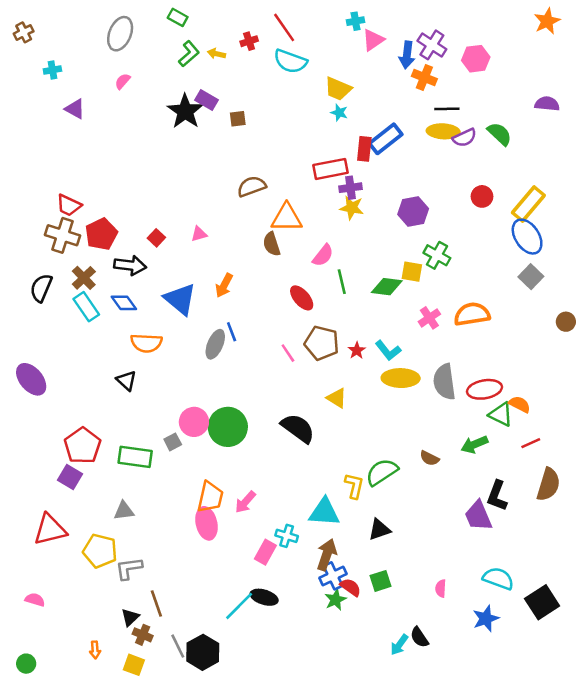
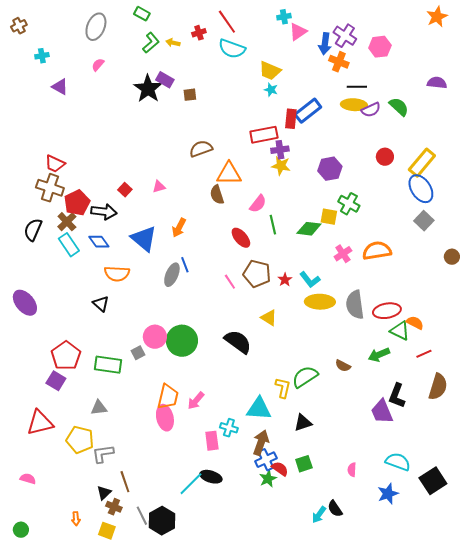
red pentagon: (101, 234) -> (77, 203), moved
pink rectangle: (265, 552) -> (212, 441), turned -36

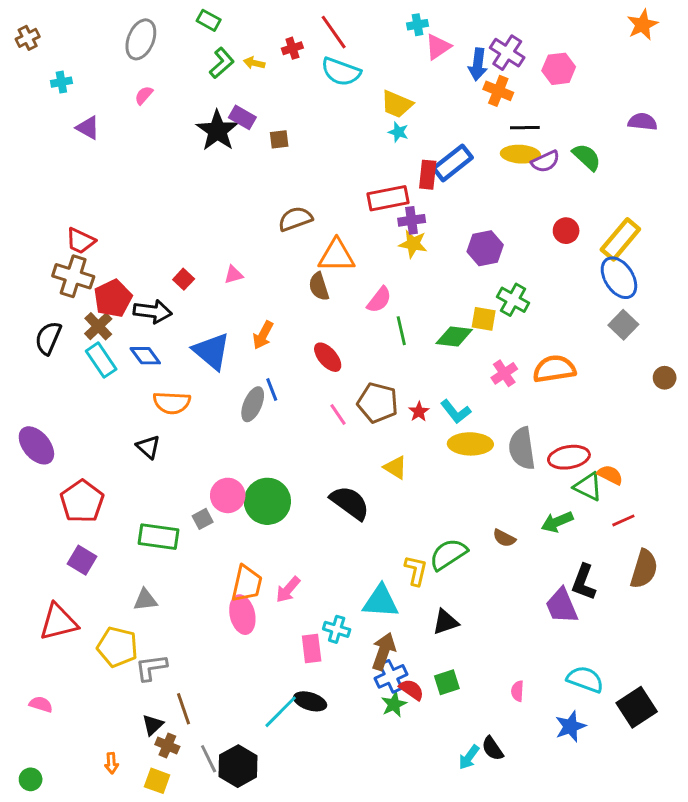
red ellipse: (241, 238) -> (328, 357), moved
red pentagon: (66, 356) -> (82, 501), moved

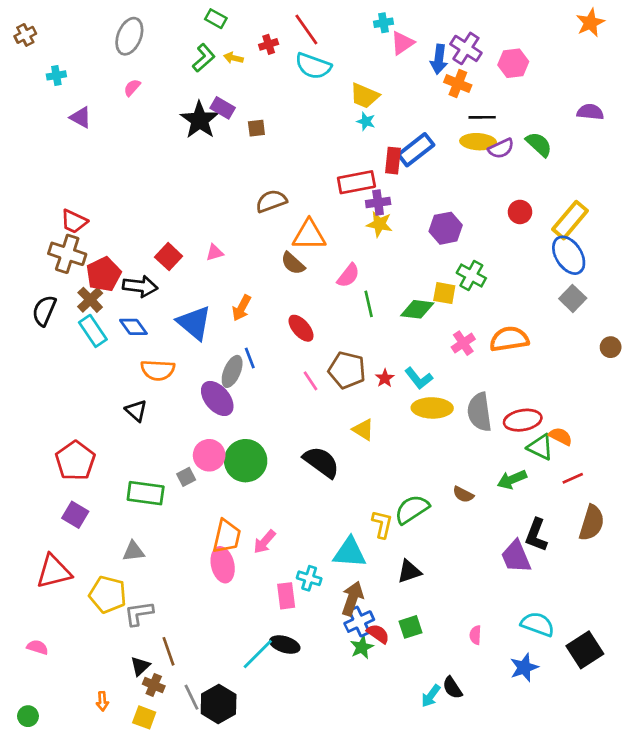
green rectangle: (209, 20) -> (216, 19), moved
red square: (184, 279) -> (169, 257), size x1.4
brown semicircle: (319, 287) -> (293, 263), turned -30
purple ellipse: (36, 445) -> (217, 398), moved

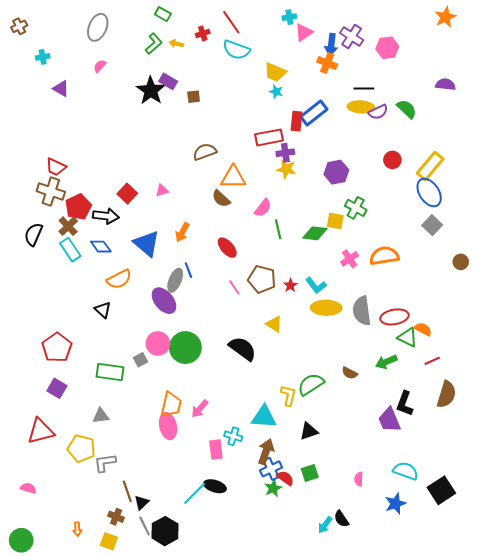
orange cross: (458, 84) -> (327, 63), moved
orange semicircle: (158, 370) -> (119, 279), turned -30
black triangle: (140, 666) -> (142, 503), moved
green circle: (28, 716) -> (21, 540), size x1.5

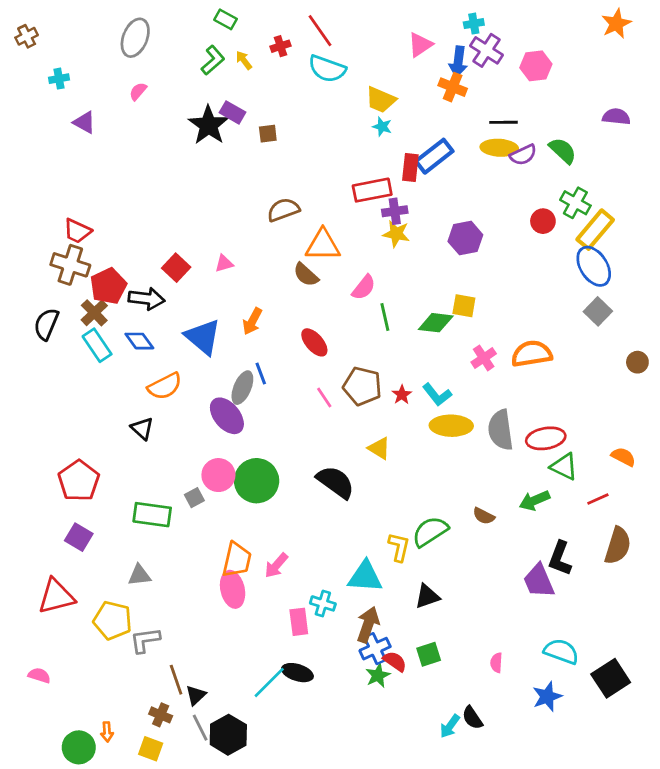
cyan cross: (289, 17) -> (474, 24), moved
yellow arrow: (176, 44) -> (244, 60), turned 40
green cross: (356, 208) -> (575, 203), moved
orange semicircle: (423, 329) -> (623, 457), moved
green circle: (21, 540) -> (79, 747), moved

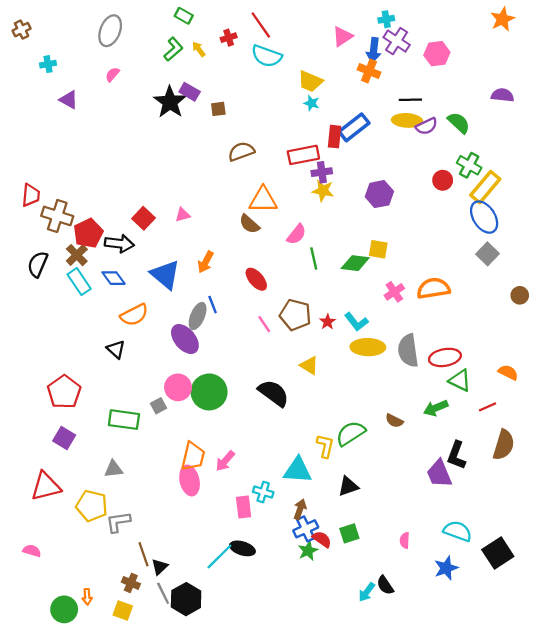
brown semicircle: (283, 210) -> (241, 151), moved
red trapezoid: (77, 231) -> (31, 195), moved, turned -110
brown arrow: (368, 625) -> (300, 509), size x0.7

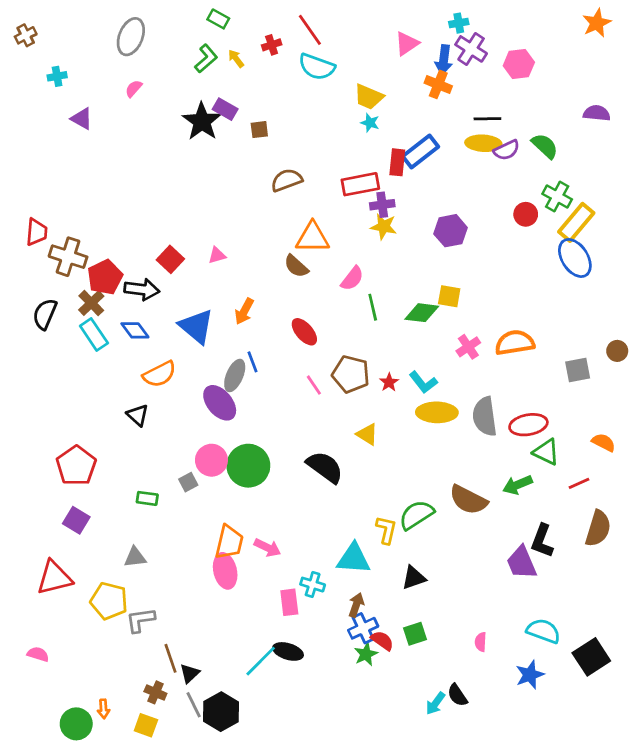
gray square: (488, 254) -> (578, 370), moved, turned 35
green rectangle: (124, 420) -> (147, 498), size x0.6
brown semicircle: (394, 421) -> (468, 500), size x1.8
pink arrow: (225, 461) -> (267, 548), turned -105

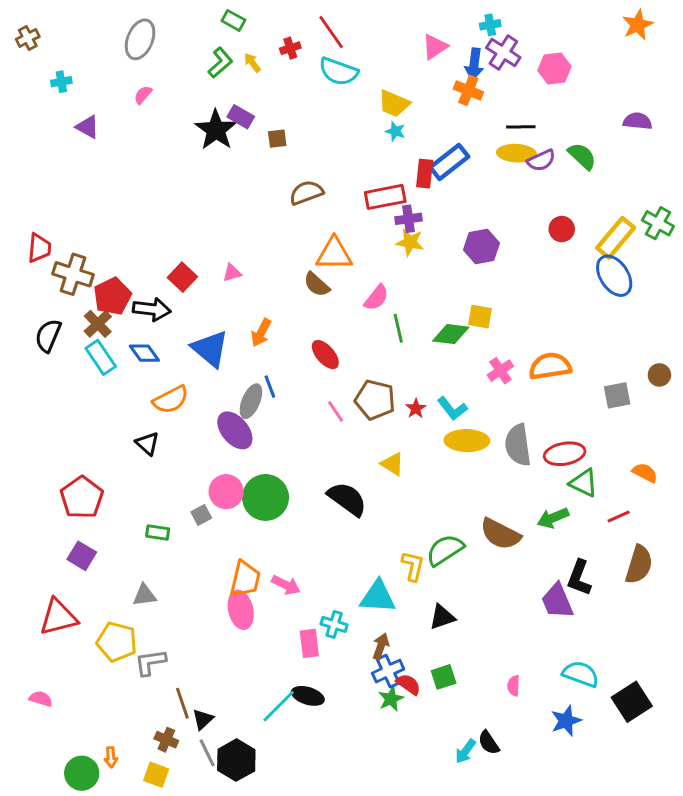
green cross: (557, 197) -> (658, 223), moved

